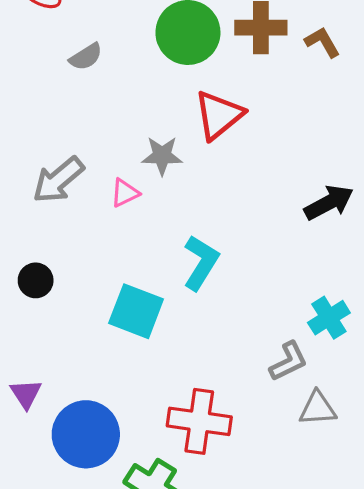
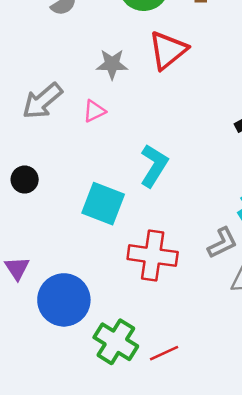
gray star: (162, 156) -> (112, 64), moved
red cross: (199, 421) -> (153, 256), moved

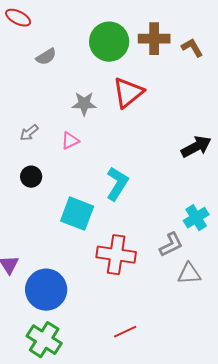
gray arrow: (42, 101) -> (29, 133), size x0.6
black circle: (25, 180) -> (31, 177), moved
green cross: (116, 342) -> (44, 340), moved

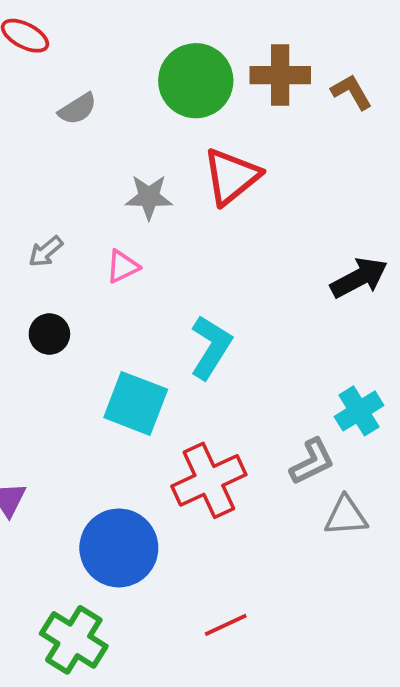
red cross: (116, 255) -> (209, 480), turned -33
blue circle: (46, 290) -> (119, 548), moved

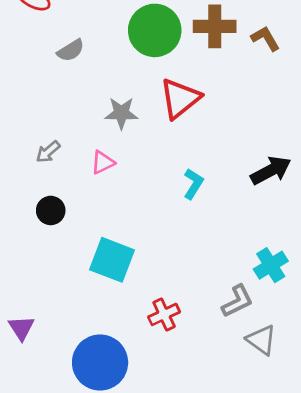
cyan L-shape: (211, 347) -> (193, 184), moved, size x0.7
red cross: (209, 480) -> (164, 314), size x0.6
gray triangle: (346, 516) -> (261, 340), turned 40

